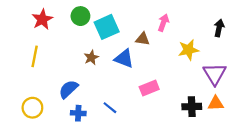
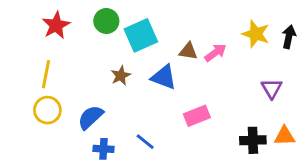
pink arrow: (163, 23) -> (216, 53), moved, turned 35
yellow star: (188, 50) -> (256, 34), moved, turned 30
purple triangle: (215, 74) -> (272, 89), moved, size x0.7
yellow circle: (32, 108) -> (47, 110), moved

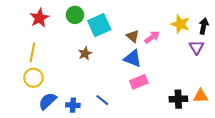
brown triangle: (188, 51) -> (133, 36), turned 32
blue triangle: (164, 77) -> (133, 58), moved
purple triangle: (272, 89) -> (197, 47), moved
blue semicircle: (91, 117) -> (48, 101), moved

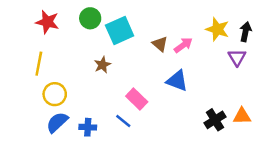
red star: (39, 18) -> (47, 22), turned -30
blue triangle: (133, 58) -> (177, 81), moved
yellow circle: (33, 78) -> (55, 94), moved
pink rectangle: (139, 82) -> (137, 99), moved, turned 66
black cross: (178, 99) -> (215, 120), turned -30

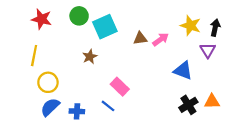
brown triangle: (160, 44) -> (140, 38), turned -48
blue triangle: (177, 81) -> (183, 71), moved

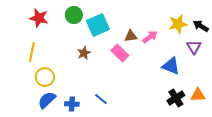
yellow star: (191, 26) -> (178, 24), turned -30
black arrow: (215, 28) -> (201, 26), turned -70
pink rectangle: (120, 87) -> (120, 53), moved

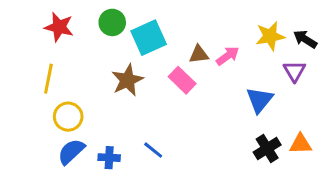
brown star: (84, 53) -> (127, 80), size x1.5
blue triangle: (171, 66) -> (260, 100), turned 48

